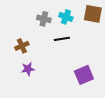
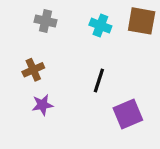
gray cross: (44, 19) -> (46, 21), moved
black line: (62, 39) -> (99, 80), moved, turned -63

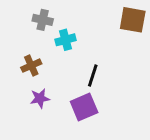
cyan cross: (100, 26) -> (66, 40), moved, turned -36
purple square: (128, 114) -> (84, 107), moved

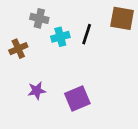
brown cross: (31, 66) -> (18, 49), moved
black line: (93, 76) -> (87, 34), moved

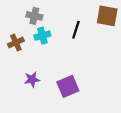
cyan cross: (60, 37) -> (42, 36), moved

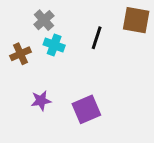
gray cross: (34, 16) -> (44, 20), turned 35
cyan cross: (42, 36) -> (54, 45), turned 35

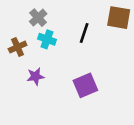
purple star: (41, 101) -> (35, 76), moved
purple square: (86, 109) -> (85, 85), moved

